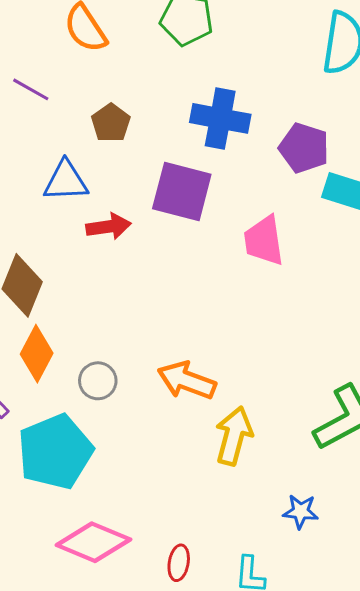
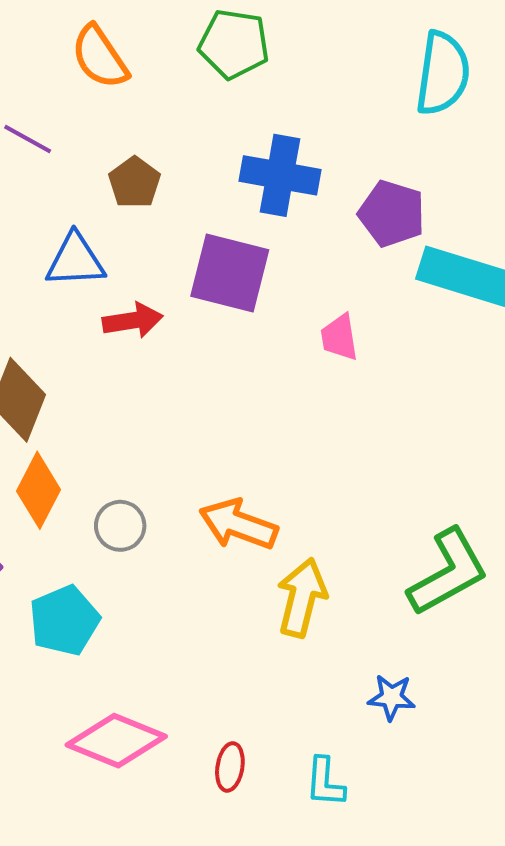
pink trapezoid: (264, 241) -> (339, 337), size x0.7
cyan pentagon: (55, 452) -> (64, 621), size x0.7

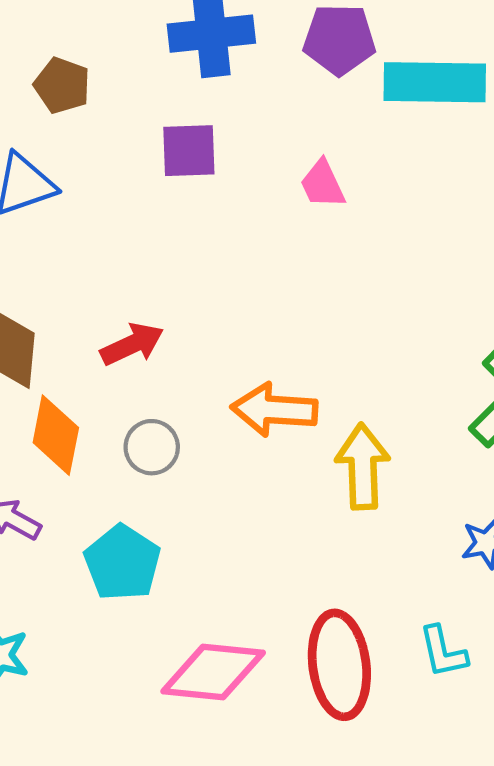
purple square: (230, 273) -> (189, 151), size x0.7
red arrow: (133, 320) -> (132, 344), moved
red ellipse: (230, 767) -> (339, 665), size x2.0

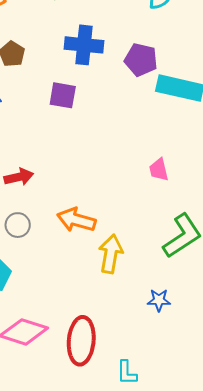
pink trapezoid: (323, 184) -> (159, 170), moved
cyan L-shape: (443, 652) -> (127, 373), moved

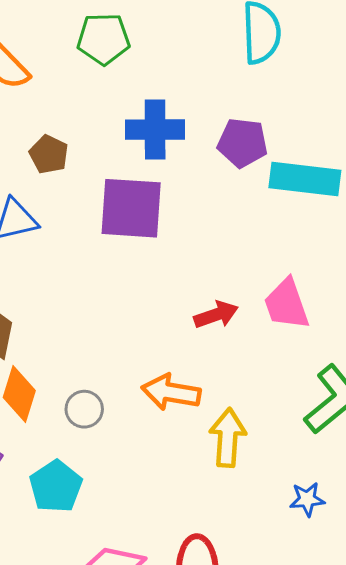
purple square: (63, 95) -> (131, 208), size x1.6
pink trapezoid: (159, 170) -> (286, 304), size x1.5
red arrow: (19, 177) -> (216, 315), moved

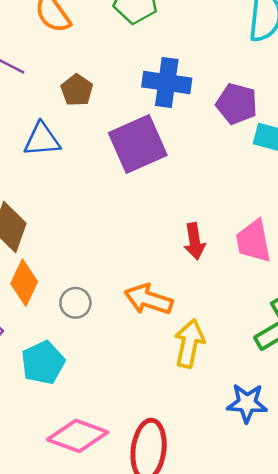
purple square: (131, 208) -> (138, 144), turned -36
red arrow: (216, 315) -> (195, 241), turned 92
blue star: (307, 499) -> (247, 403), size x1.4

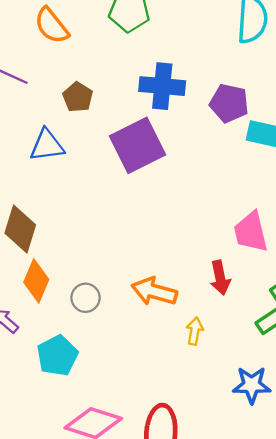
red arrow: (195, 241) -> (220, 278), moved
yellow arrow: (189, 343) -> (195, 331), size x0.6

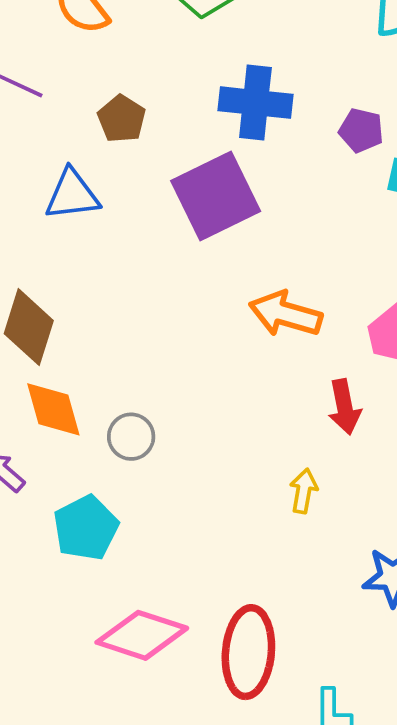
purple pentagon: (229, 103) -> (361, 130), size x0.7
orange diamond: (36, 281) -> (53, 409), turned -39
orange arrow: (154, 291) -> (285, 314), moved

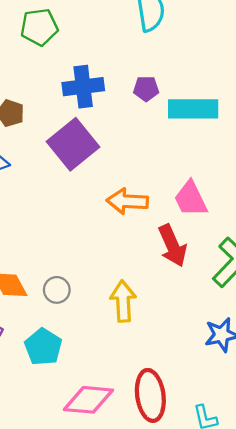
red arrow: (344, 407) -> (172, 246), size x1.4
yellow arrow: (304, 491) -> (123, 301), moved, size x1.6

